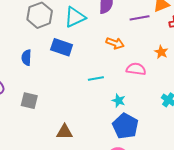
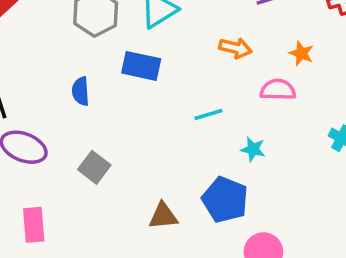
orange star: (161, 52) -> (301, 53), moved
gray square: (29, 101) -> (94, 167), turned 30
blue pentagon: (125, 126) -> (225, 200), moved

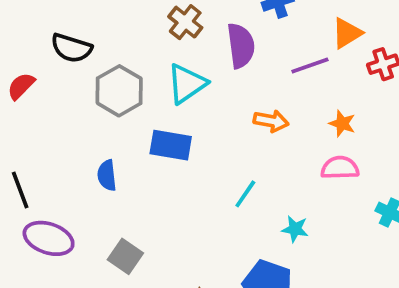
pink semicircle: (278, 90) -> (340, 168), moved
cyan line: (208, 115) -> (245, 194), turned -36

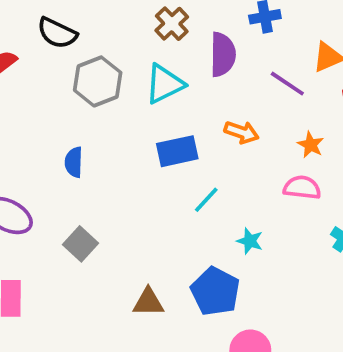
purple line: (310, 65) -> (287, 84), turned 45
blue rectangle: (171, 145) -> (177, 151), moved, turned -30

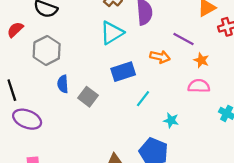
gray hexagon: (98, 81) -> (47, 50), moved
purple line: (287, 84) -> (183, 39), moved
gray square: (80, 244) -> (88, 97), moved

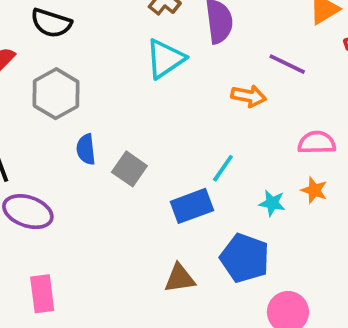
orange star: (201, 60) -> (314, 190), moved
blue rectangle: (123, 72) -> (192, 206), moved

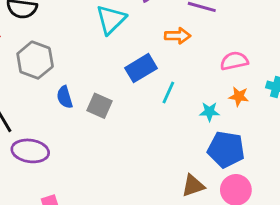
blue rectangle: (192, 206) -> (141, 68), moved
blue pentagon: (245, 258) -> (226, 149), moved
brown triangle: (180, 278) -> (193, 186), moved

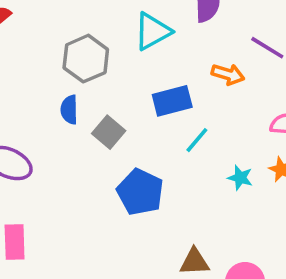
gray hexagon: (35, 60) -> (86, 59), moved
blue pentagon: (226, 149) -> (140, 192), moved

